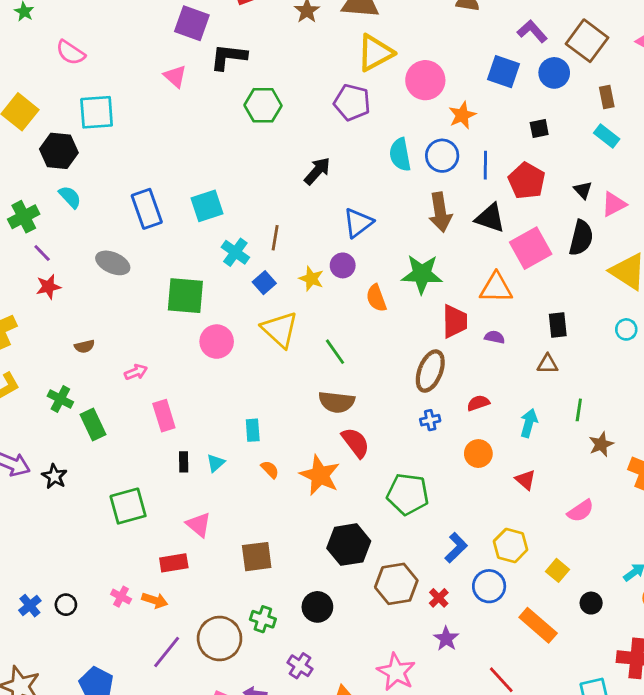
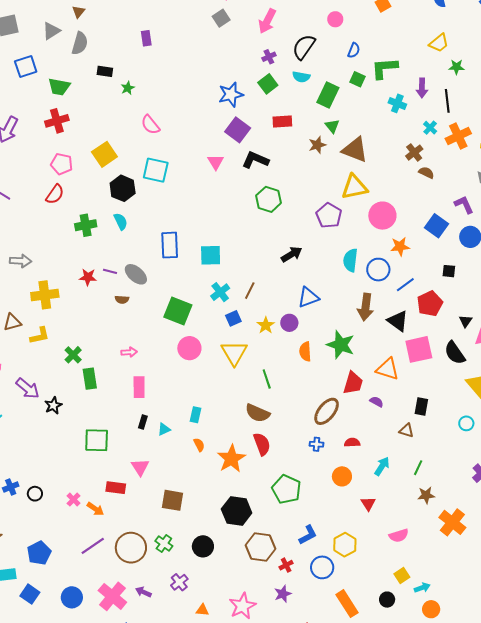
blue line: (485, 165) -> (405, 285), turned 36
black semicircle: (581, 238) -> (455, 353), turned 115
purple line: (42, 253) -> (110, 271), moved, turned -48
brown semicircle: (85, 346) -> (122, 300), moved
yellow square: (557, 570) -> (402, 575), moved

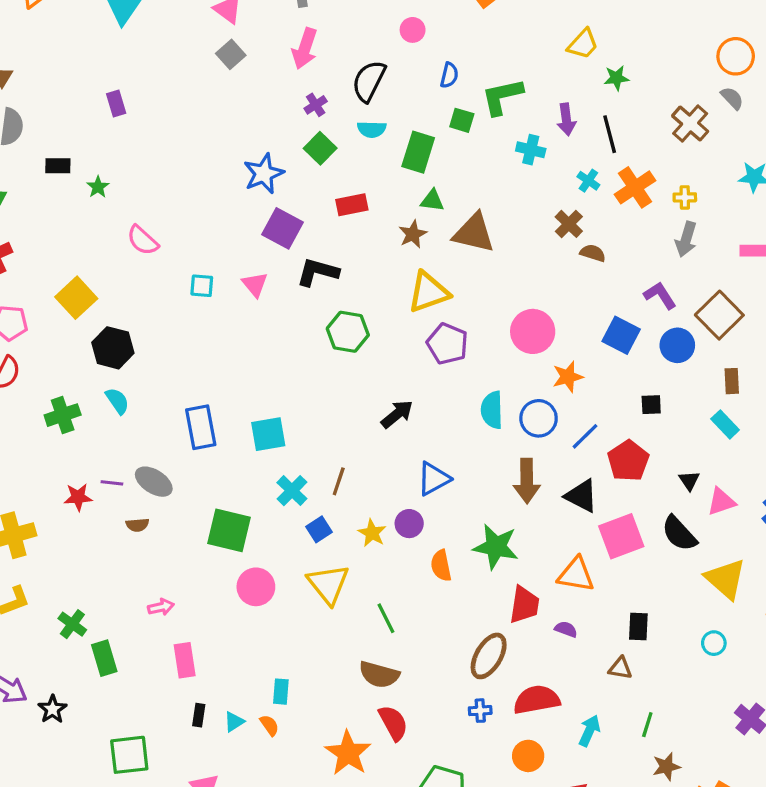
green triangle: (332, 126) -> (432, 201), turned -35
cyan square: (156, 170) -> (202, 286), moved, size x0.6
yellow triangle: (354, 187) -> (428, 292), moved
red semicircle: (352, 443) -> (537, 700), size x1.8
orange semicircle: (199, 445) -> (269, 725), moved

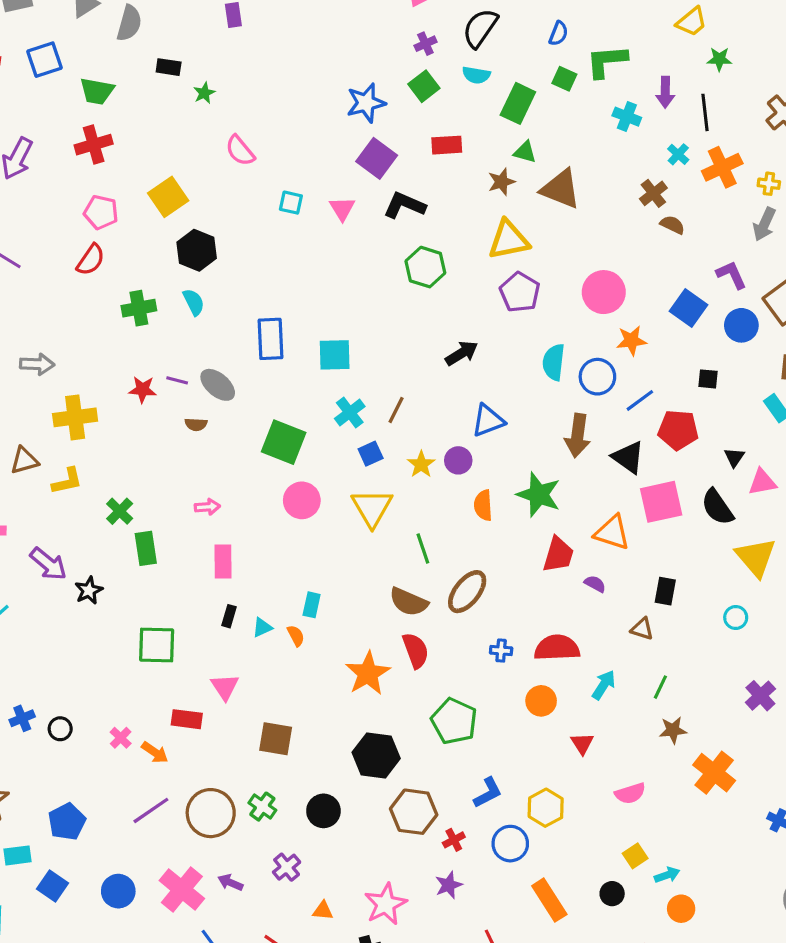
red pentagon: (628, 461) -> (678, 430), turned 30
brown ellipse: (489, 656) -> (467, 592), moved

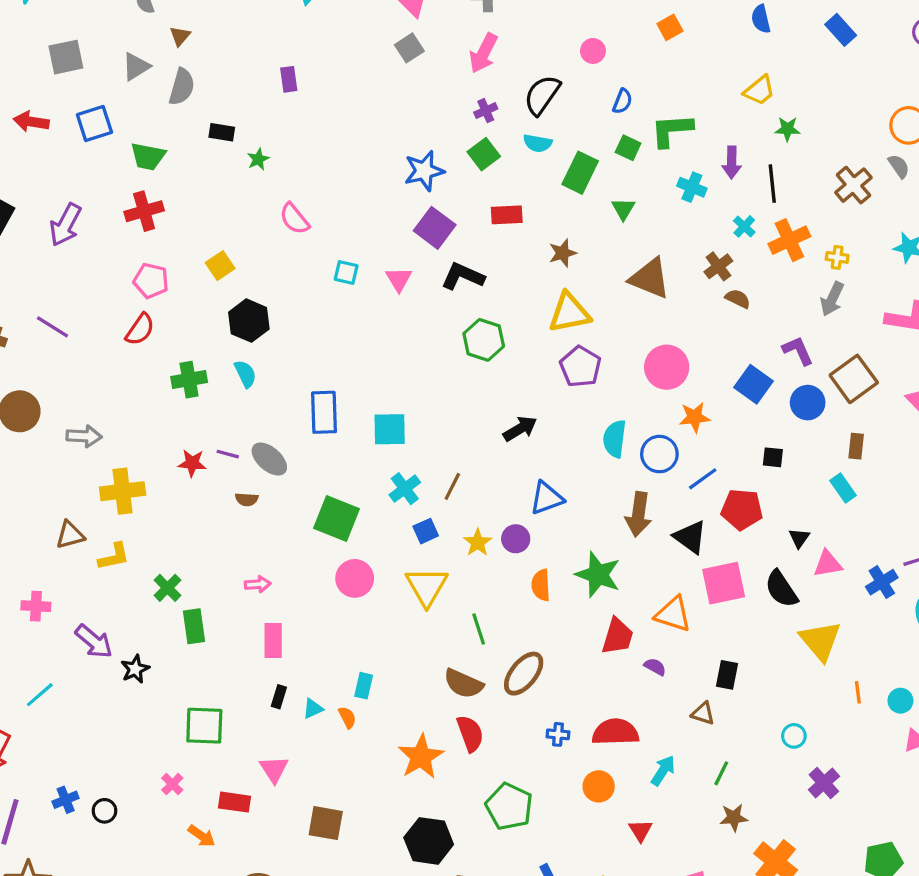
green triangle: (525, 152) -> (623, 209), moved, turned 45
brown triangle: (561, 189) -> (650, 278), moved
yellow square: (168, 197) -> (220, 266), size x0.7
cyan circle: (736, 617) -> (794, 736), moved
pink cross: (121, 738) -> (172, 784), moved

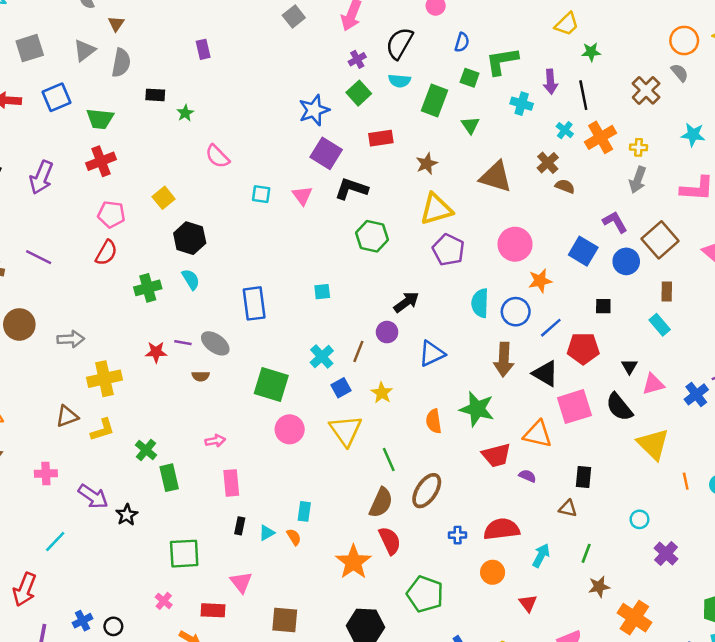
cyan square: (390, 429) -> (322, 292), moved, size x0.6
purple circle: (516, 539) -> (387, 332), moved
red trapezoid: (617, 636) -> (496, 455), turned 64
brown semicircle: (463, 684) -> (381, 503), turned -84

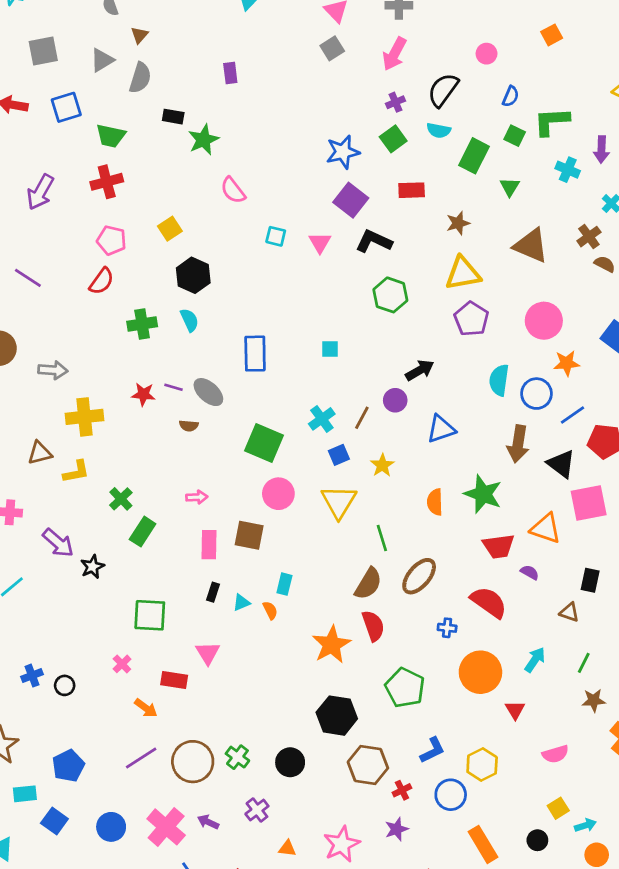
green star: (185, 113) -> (203, 140), size x1.6
green rectangle: (169, 478) -> (143, 532), turned 40
red semicircle: (502, 529) -> (489, 602), moved, turned 36
orange circle: (493, 572) -> (480, 672), size x1.6
brown square: (285, 620) -> (249, 535), moved

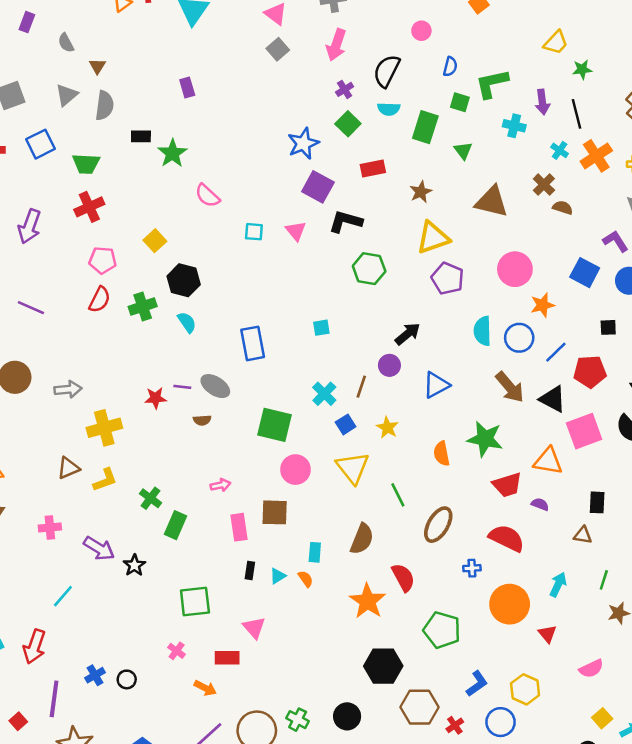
green cross: (142, 324) -> (143, 307), moved
brown arrow: (518, 444) -> (510, 387), turned -40
brown semicircle: (368, 584) -> (362, 539), moved

